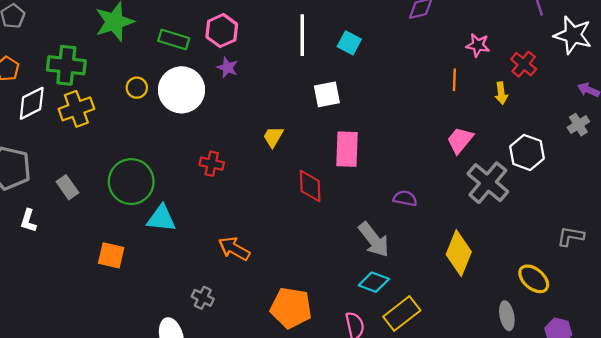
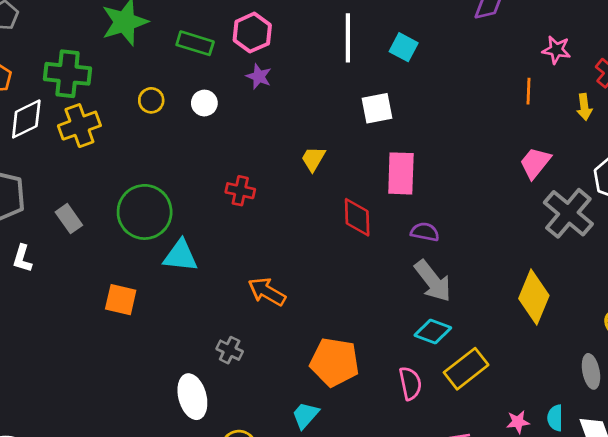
white circle: (182, 90) -> (204, 103), size x0.5
purple semicircle: (405, 198) -> (425, 232), moved

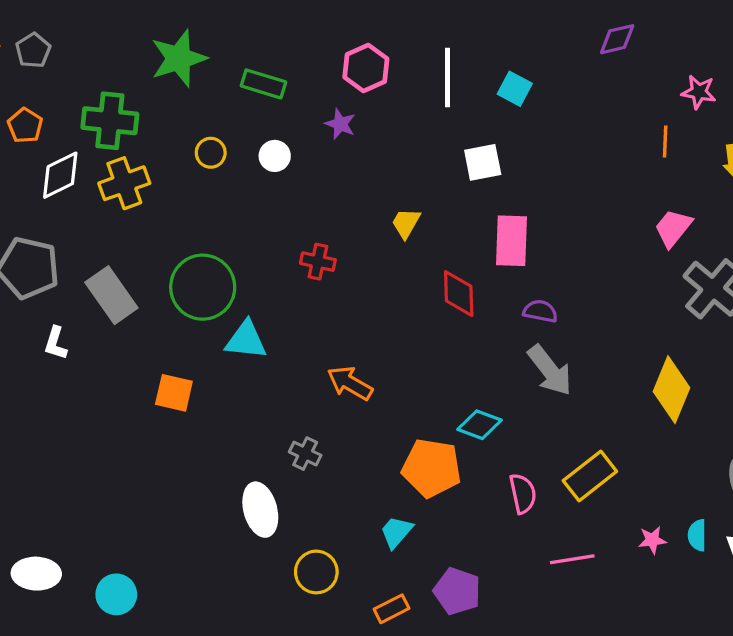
pink hexagon: (252, 33) -> (366, 68), moved
gray rectangle: (69, 219) -> (111, 295), size x1.6
cyan diamond: (433, 332) -> (480, 425), moved

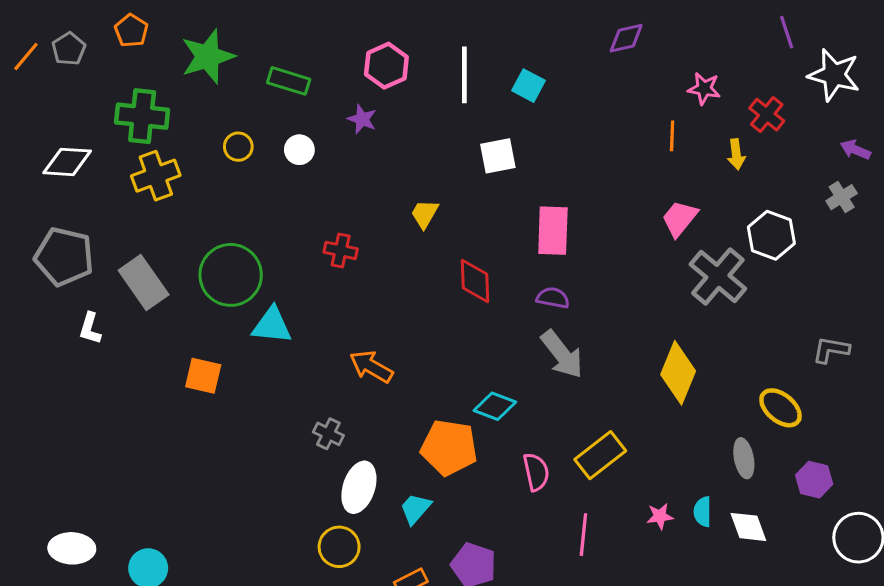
orange pentagon: (25, 126) -> (131, 31), moved
white diamond: (60, 175) -> (67, 162), moved, turned 30
pink rectangle: (512, 241) -> (553, 231), moved
white ellipse: (260, 510) -> (359, 487), moved, turned 33
pink line: (572, 559) -> (583, 535), turned -75

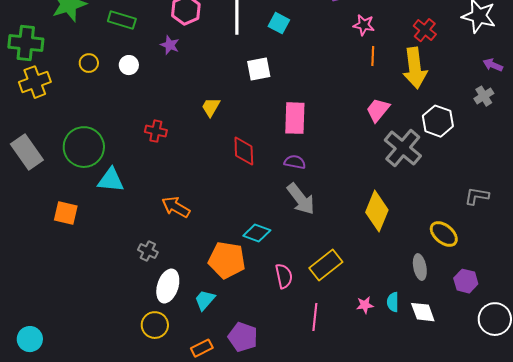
pink star: (704, 89) -> (364, 25), moved
red cross: (767, 115) -> (425, 30), moved
yellow arrow: (736, 154) -> (415, 68), size x2.0

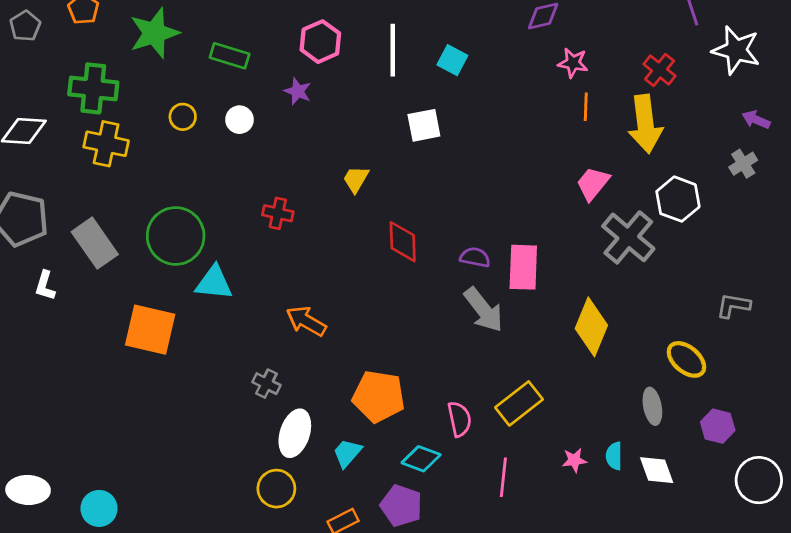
yellow cross: (35, 82) -> (106, 144), turned 32
pink rectangle: (295, 118) -> (523, 267), moved
orange square: (66, 213) -> (150, 330), size x1.5
cyan diamond: (257, 233) -> (421, 459), moved

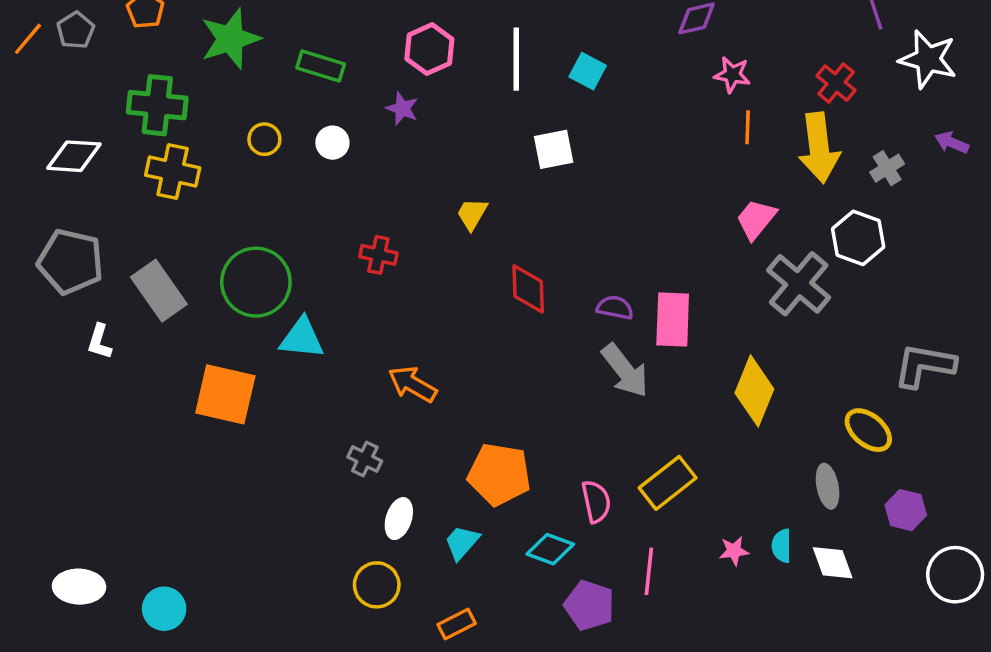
gray cross: (743, 164) -> (887, 168), moved
gray L-shape: (733, 306) -> (924, 365), size x1.5
white ellipse: (295, 433) -> (399, 519), size x0.7
purple pentagon: (401, 506) -> (589, 605), moved

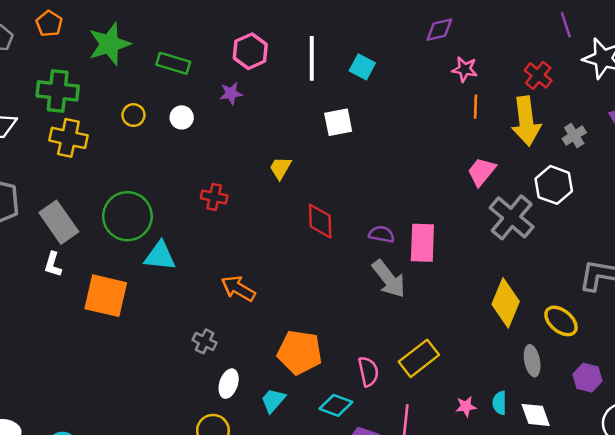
purple star: (402, 109) -> (231, 93), turned -30
white L-shape: (99, 342) -> (53, 264), moved
yellow diamond: (754, 391) -> (506, 303), moved

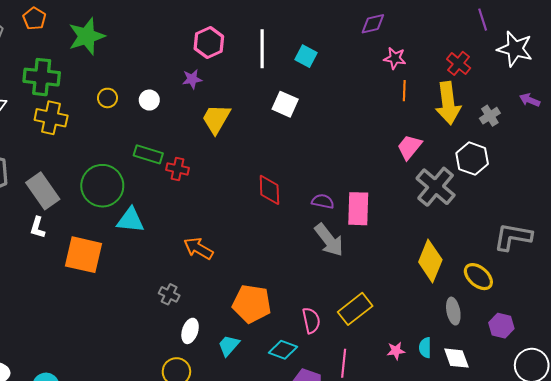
green rectangle: (173, 63) -> (148, 154), moved
white square: (338, 122) -> (285, 104), turned 35
yellow trapezoid: (280, 168) -> (216, 119), moved, size x1.5

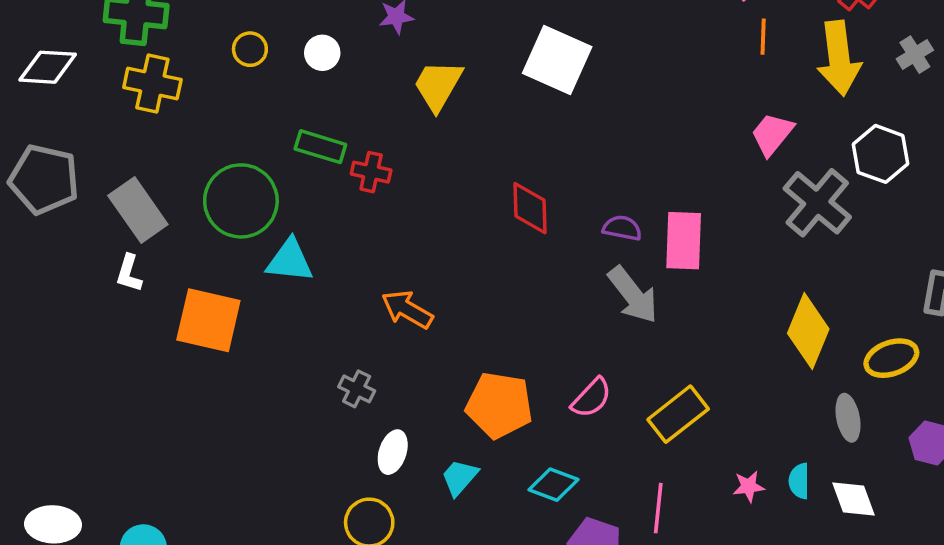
white square: (285, 104) -> (557, 60), size x1.5
gray cross: (490, 116) -> (915, 55), moved
yellow ellipse: (478, 277) -> (891, 358), turned -60
pink semicircle: (311, 320) -> (591, 398), moved, turned 55

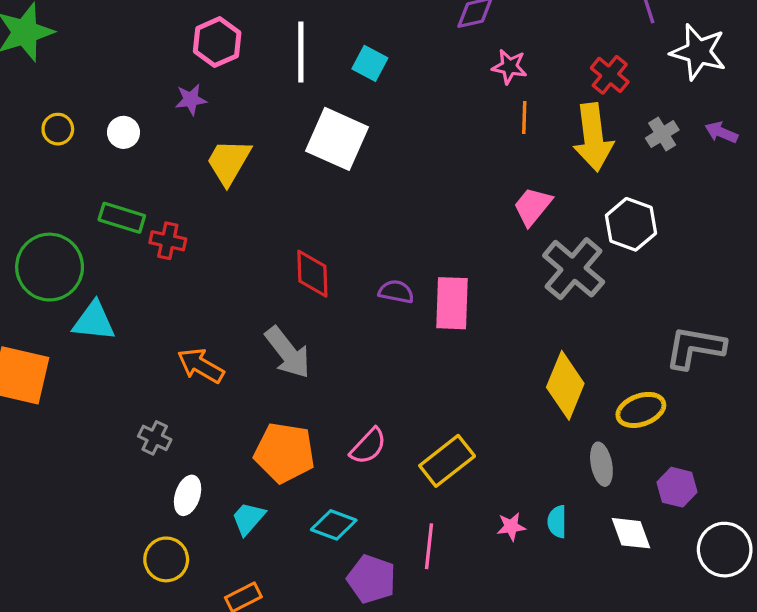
gray arrow: (633, 295) -> (288, 352), moved
white diamond: (853, 499) -> (631, 533), moved

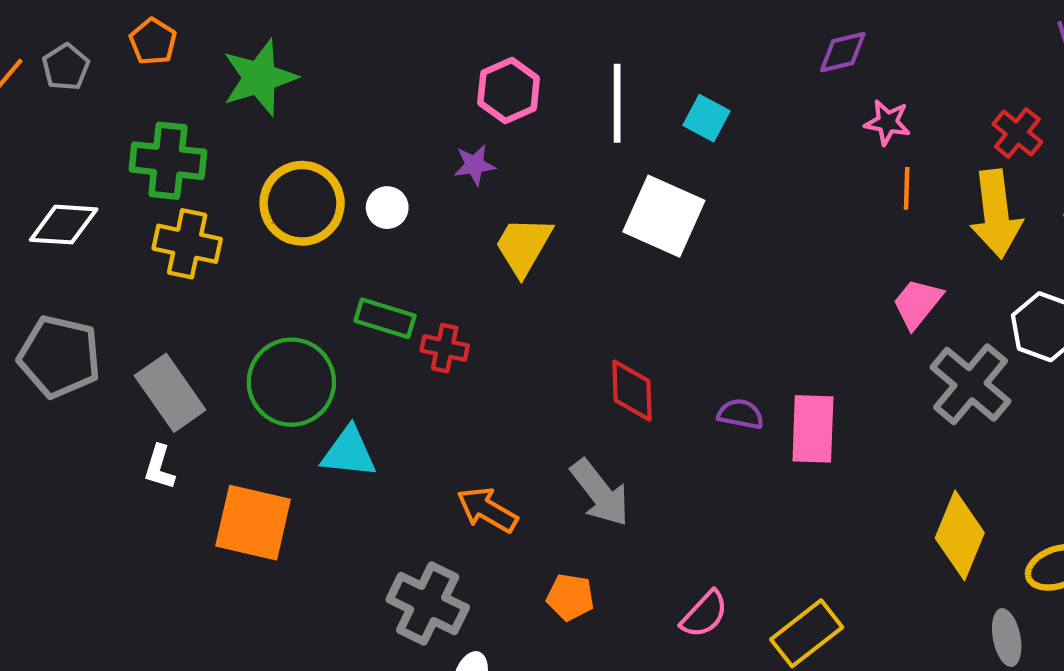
yellow circle: (58, 129) -> (302, 203), size x2.0
gray cross: (155, 438) -> (428, 603), size x1.8
orange pentagon: (284, 453) -> (570, 597), moved, size x0.6

